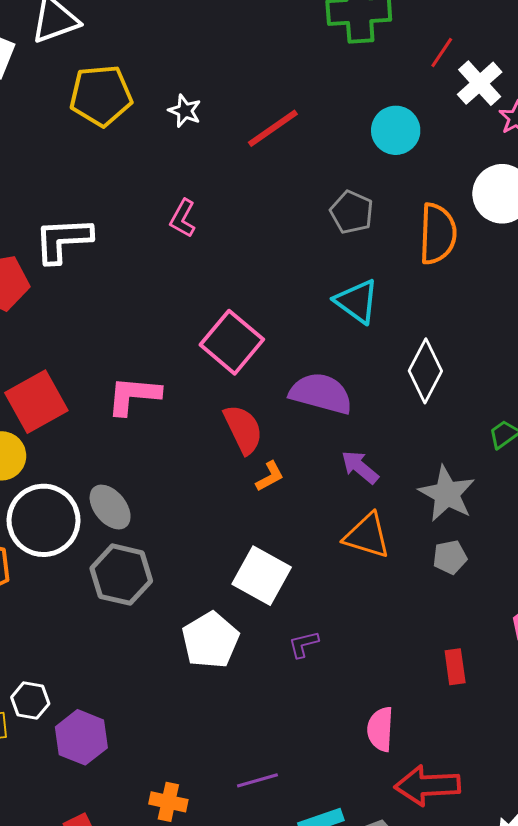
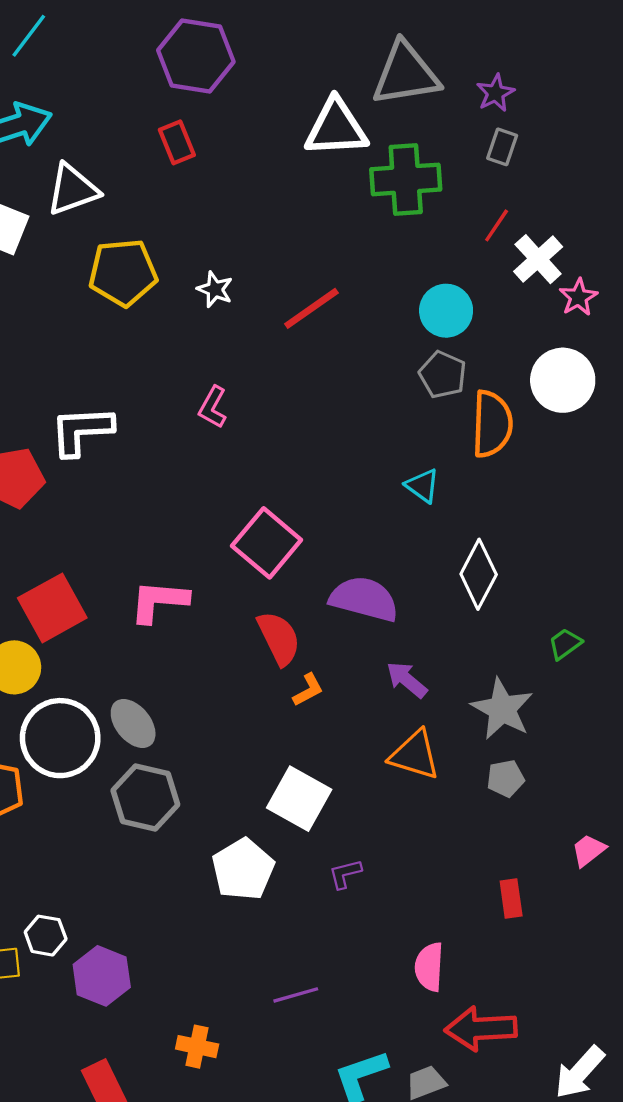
gray pentagon: (352, 212) -> (443, 375), moved
cyan triangle: (357, 301) -> (422, 486), moved, size x0.7
purple line: (257, 780) -> (296, 995), moved

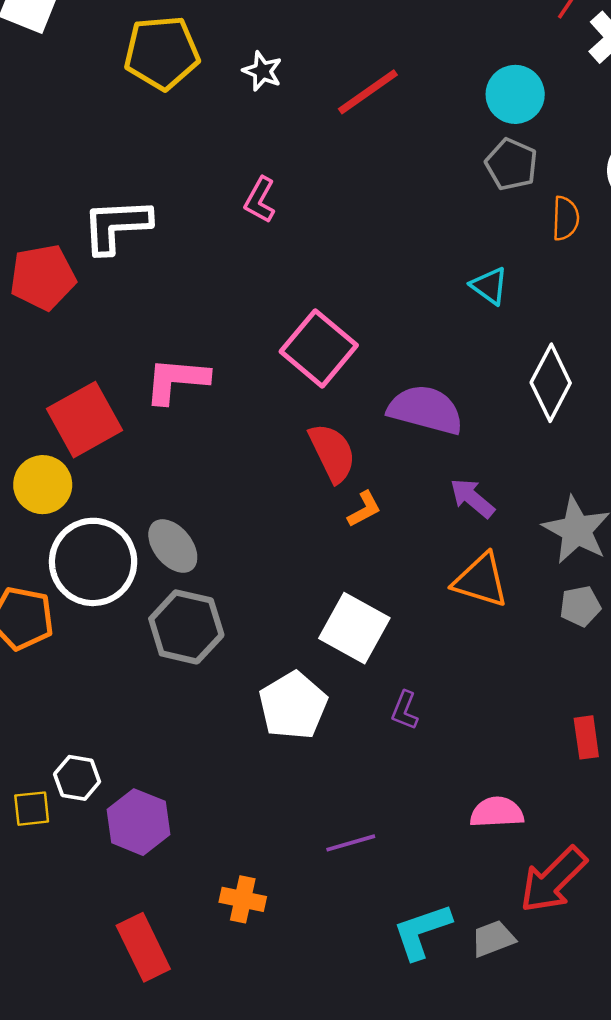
orange semicircle: (492, 424) -> (565, 218), size x0.6
pink L-shape: (159, 601) -> (176, 380), moved
purple L-shape: (345, 874) -> (405, 710), turned -54
pink semicircle: (429, 967) -> (497, 812), turned 84
red arrow: (481, 1029) -> (553, 880), turned -42

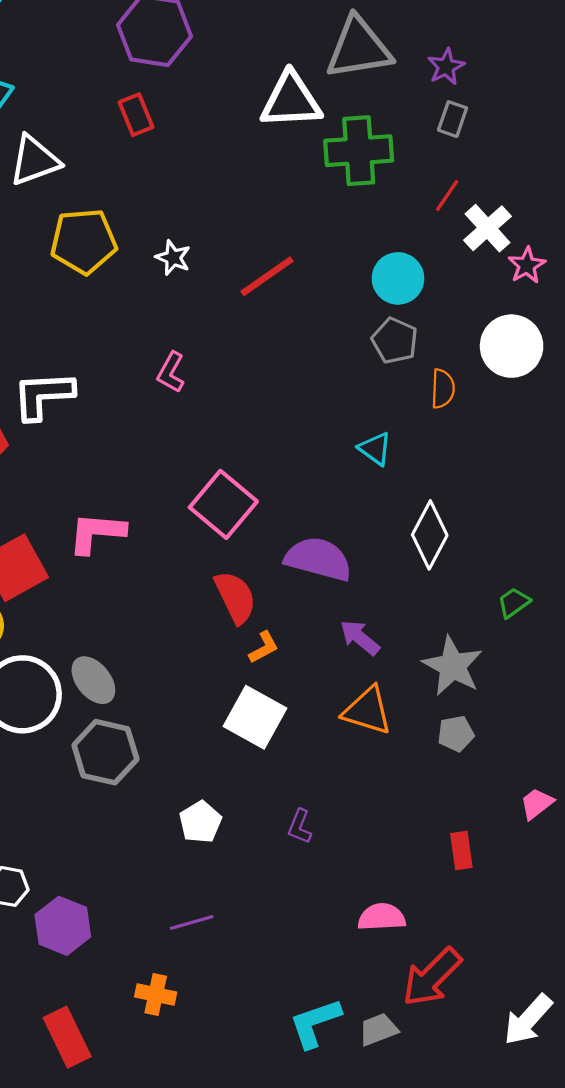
white square: (354, 628) -> (255, 717), moved
white pentagon: (293, 705) -> (200, 822), size x0.7
purple line: (351, 843) -> (192, 923), moved

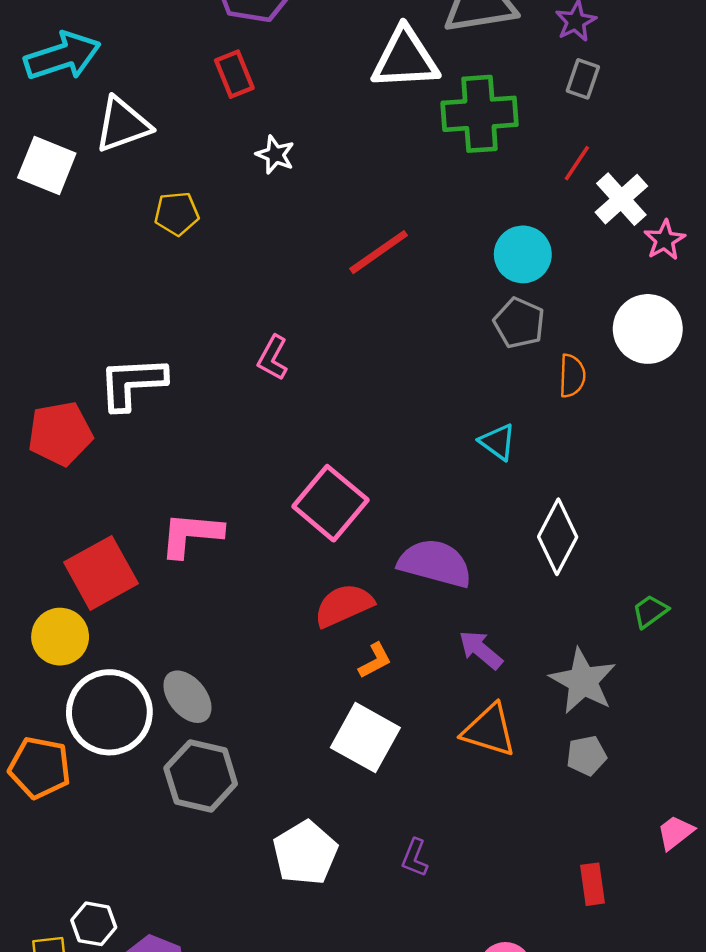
yellow pentagon: (84, 241) -> (177, 214), size x0.6
white star: (173, 258) -> (275, 155), moved
red semicircle: (235, 597) -> (344, 605), turned -88
white pentagon: (200, 822) -> (305, 853), size x1.4

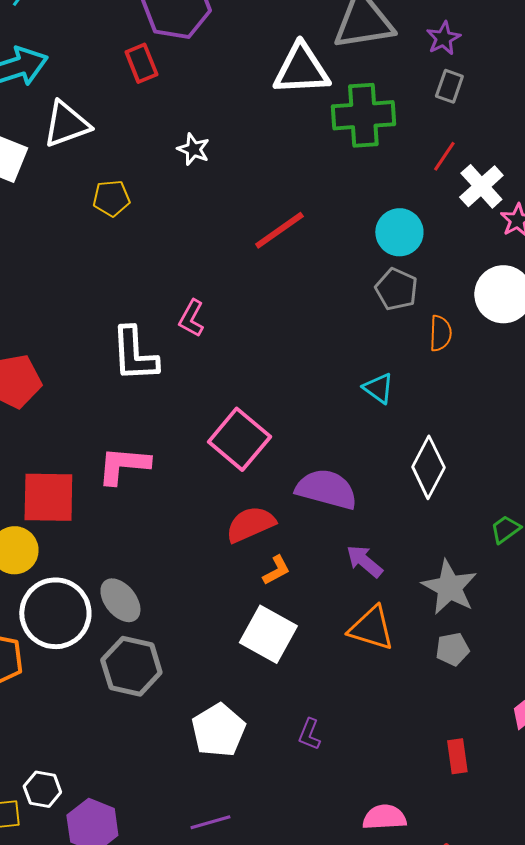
red rectangle: (234, 74) -> (141, 63), moved
white L-shape: (132, 383) -> (134, 354), moved, turned -90
red square: (101, 573) -> (48, 497), turned 30

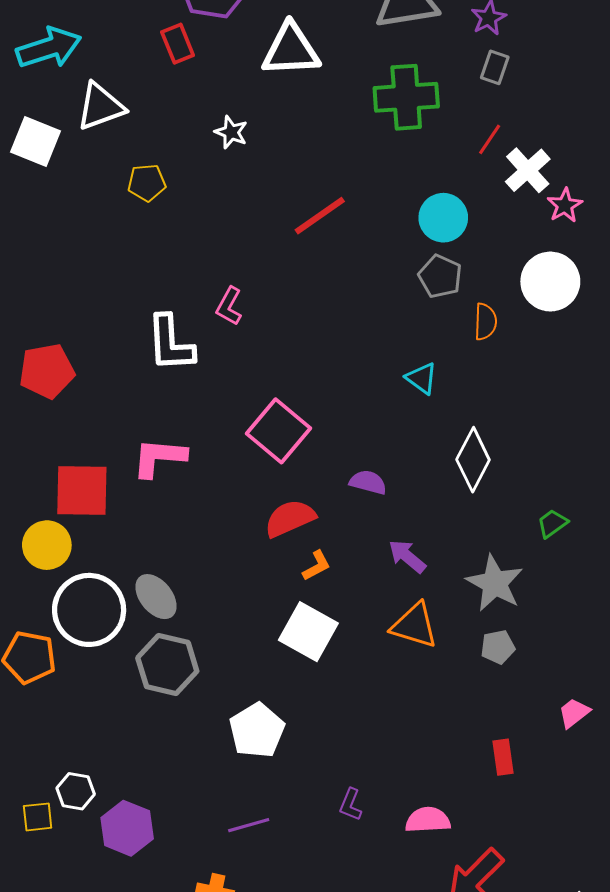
white triangle: (301, 69) -> (291, 50), moved
purple semicircle: (326, 489) -> (368, 482), size x0.6
purple L-shape: (309, 734) -> (351, 805), moved

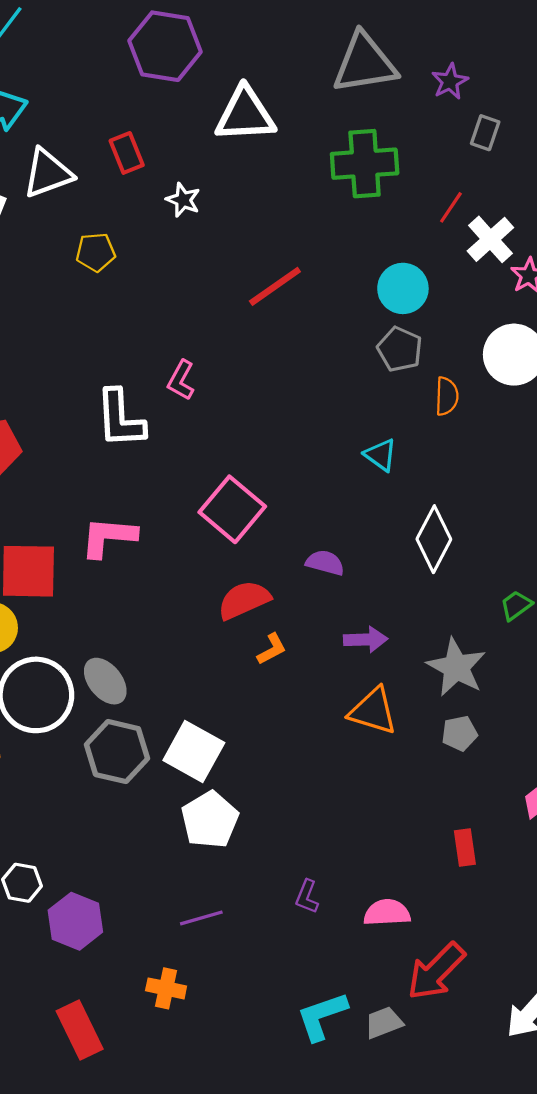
red rectangle: (178, 44) -> (127, 153), moved
gray rectangle: (495, 67) -> (485, 133), moved
purple arrow: (407, 556) -> (366, 639), turned 138
white square: (308, 632) -> (194, 752), moved

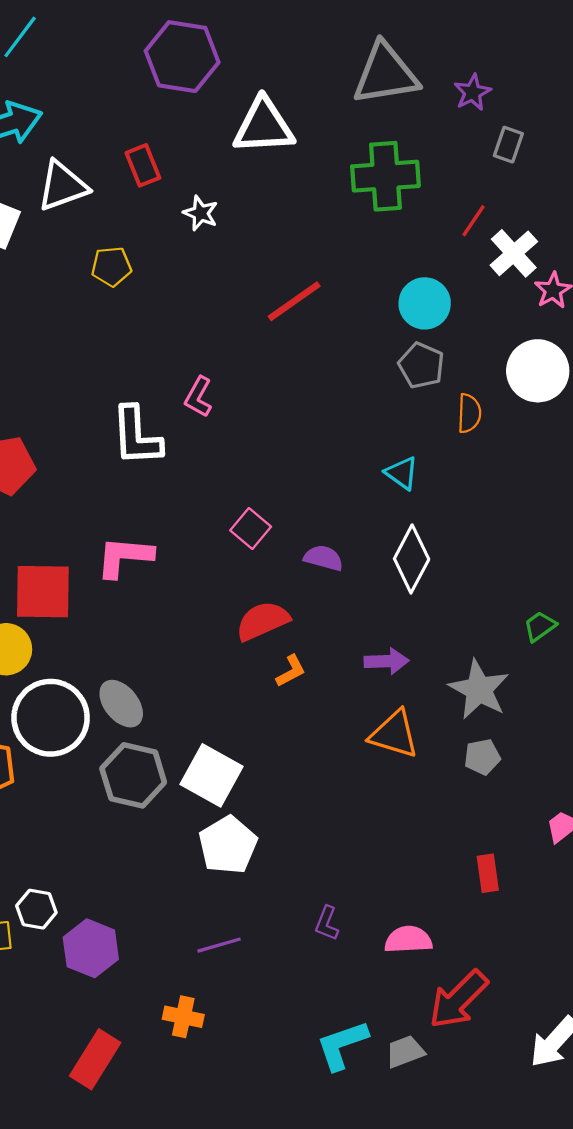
pink square: (232, 509) -> (251, 529), size x0.6
white diamond: (434, 539) -> (412, 559), moved
purple semicircle: (325, 563) -> (323, 558), moved
red rectangle: (80, 1030) -> (95, 1059), turned 58

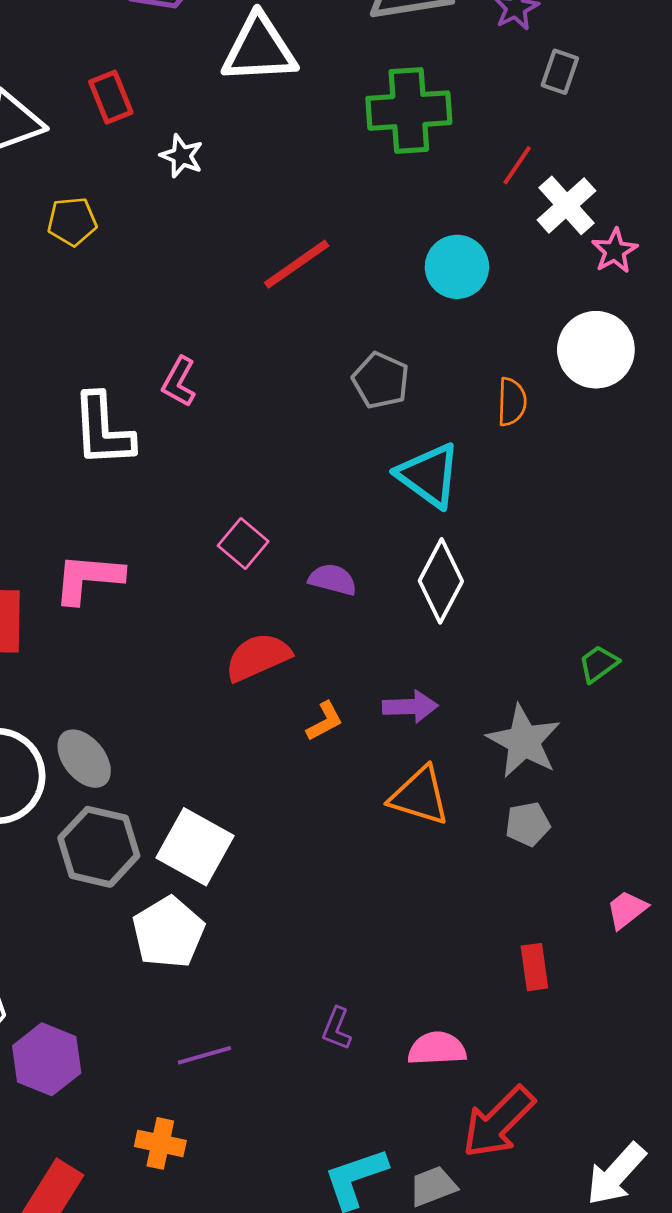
gray pentagon: (421, 365) -> (381, 380), moved
cyan triangle: (402, 473) -> (429, 475), size x1.6
orange L-shape: (291, 671) -> (325, 721), moved
white pentagon: (228, 845) -> (168, 932), moved

